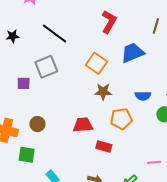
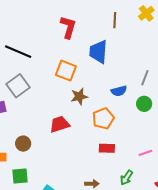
blue trapezoid: (132, 53) -> (98, 52), turned -50
red trapezoid: (83, 125) -> (60, 124), moved
red rectangle: (104, 146) -> (107, 148), moved

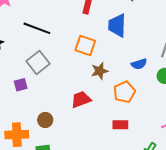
red rectangle: (107, 148) -> (120, 125), moved

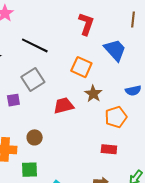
blue trapezoid: (117, 25) -> (115, 50), turned 130
brown star: (100, 71) -> (93, 94), turned -30
red trapezoid: (81, 99) -> (64, 106), moved

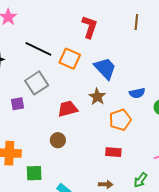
blue trapezoid: (115, 50) -> (105, 68), moved
orange square: (81, 67) -> (70, 59), moved
brown circle: (35, 137) -> (58, 140), moved

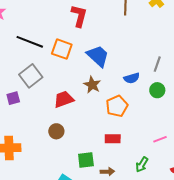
green square: (34, 173) -> (86, 160), moved

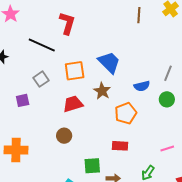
red L-shape: (79, 16) -> (67, 23), moved
orange square: (62, 49) -> (75, 71), moved, turned -30
gray square: (31, 76) -> (41, 79), size x0.7

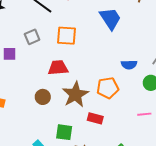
blue trapezoid: (109, 62) -> (110, 19), moved
brown star: (102, 91) -> (75, 94), moved, size x1.5
pink line: (167, 148) -> (144, 114), moved

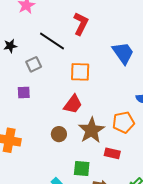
gray square: (32, 37) -> (34, 64), moved
red trapezoid: (58, 68) -> (73, 104), turned 135

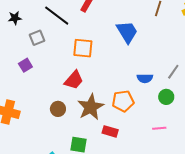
purple square: (24, 92) -> (25, 65), turned -32

